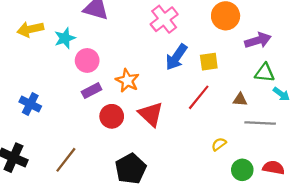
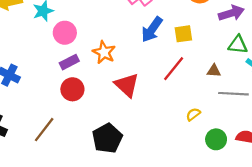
red circle: (112, 116) -> (72, 89), moved

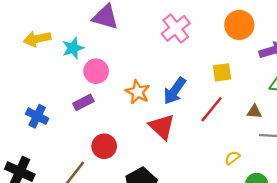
blue arrow: (152, 29) -> (175, 91), moved
purple rectangle: (69, 62) -> (83, 102), moved
red circle: (72, 89) -> (104, 146), moved

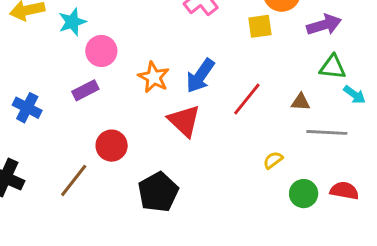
yellow square: (222, 72) -> (260, 26), moved

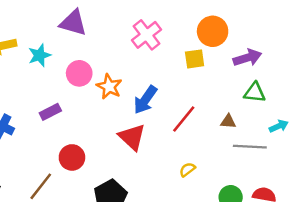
pink circle: (101, 51) -> (79, 73), moved
orange star: (154, 77) -> (109, 87), moved
cyan arrow: (354, 95) -> (279, 126), moved, turned -60
yellow semicircle: (273, 160) -> (187, 169), moved

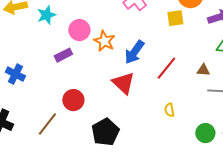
purple rectangle: (50, 112) -> (63, 55), moved
yellow semicircle: (187, 169) -> (169, 110), turned -64

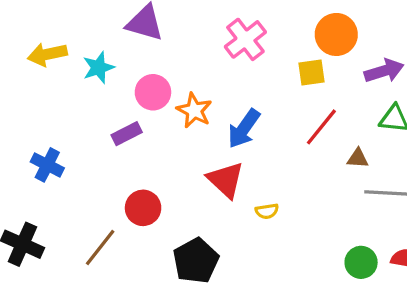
red line: (166, 68) -> (321, 127), moved
yellow semicircle: (169, 110) -> (267, 211), moved, turned -88

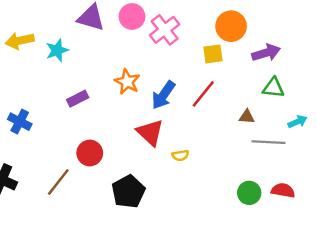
pink circle: (153, 92) -> (132, 17), moved
red line: (321, 127) -> (203, 94), moved

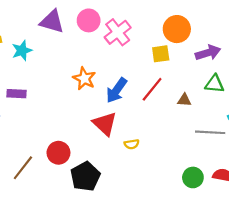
purple rectangle: (78, 99) -> (17, 94), moved, turned 30
brown triangle: (247, 117) -> (184, 100), moved
red circle: (90, 153) -> (58, 153), moved

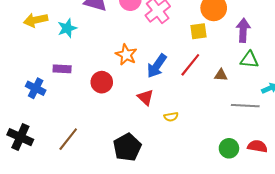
purple arrow: (208, 53) -> (243, 30), turned -70
red triangle: (105, 124) -> (146, 97), size x0.7
red circle: (58, 153) -> (102, 82), moved

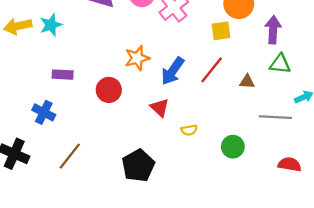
yellow arrow: (36, 20) -> (18, 26), moved
cyan star: (67, 28) -> (51, 25), moved
orange star: (126, 55) -> (137, 58), turned 30
blue cross: (36, 88) -> (44, 112), moved
green circle: (229, 148) -> (233, 147), moved

